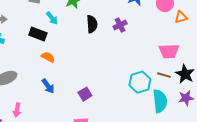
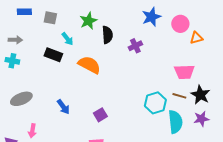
black semicircle: (92, 24) -> (107, 35), moved
orange semicircle: (48, 57) -> (89, 65), moved, size x1.6

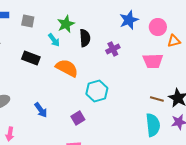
cyan arrow: (67, 39) -> (54, 40), moved
pink trapezoid: (184, 72) -> (153, 61), moved
cyan hexagon: (155, 103) -> (97, 91), moved

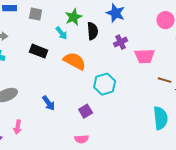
blue star: (129, 20) -> (116, 13), moved, turned -30
pink trapezoid: (153, 61) -> (145, 56), moved
brown line: (157, 99) -> (165, 80), moved

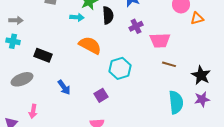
cyan arrow: (62, 33) -> (77, 17), turned -48
black rectangle: (39, 51) -> (43, 55), moved
brown line: (165, 80) -> (169, 64), moved

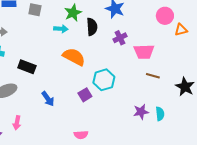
purple square: (101, 95) -> (85, 95), moved
purple star: (202, 99) -> (141, 112), moved
cyan semicircle: (176, 102) -> (160, 114), size x0.6

